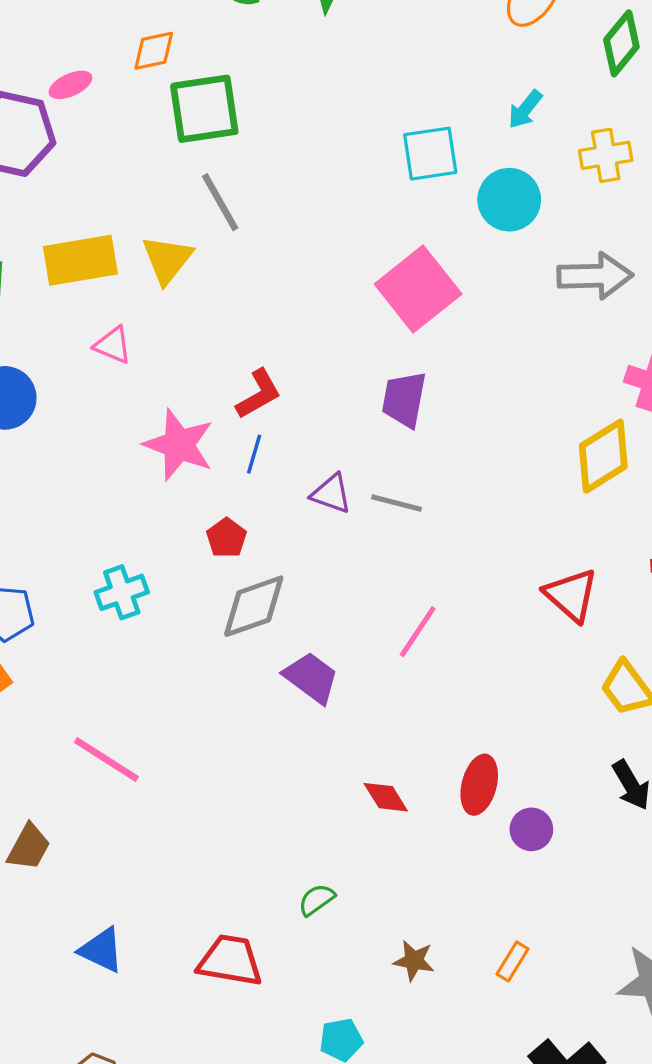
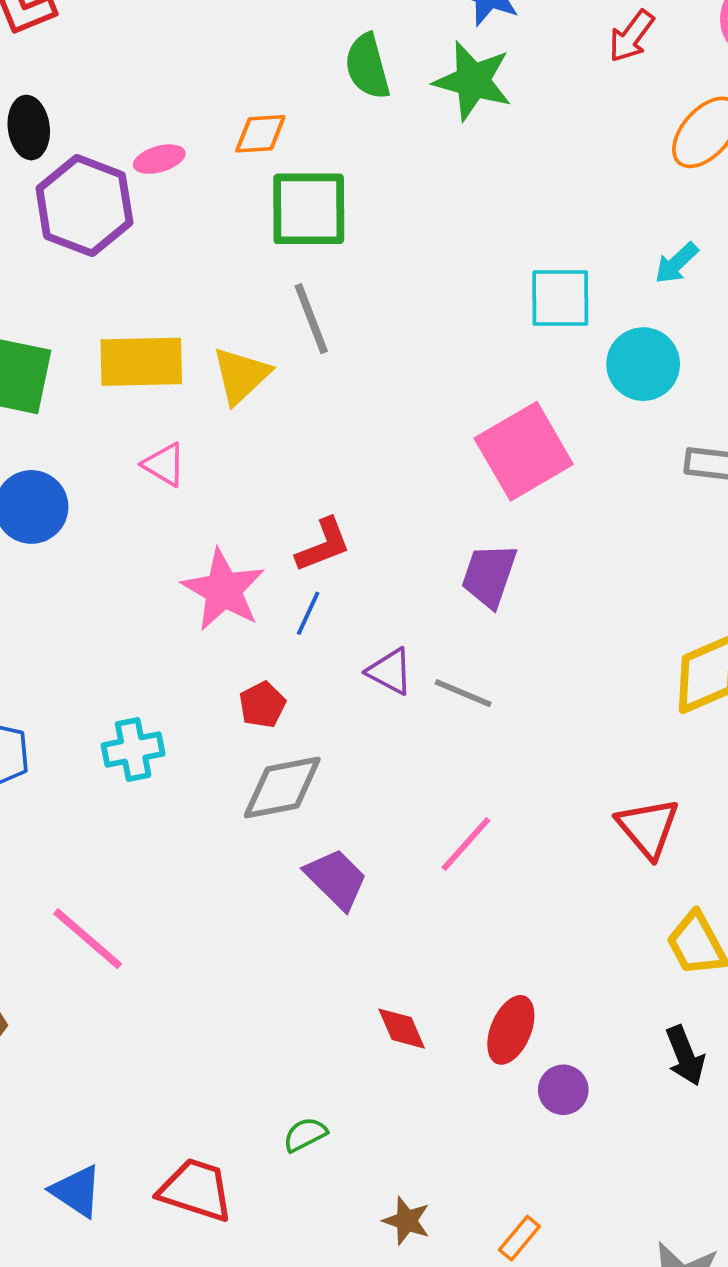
blue triangle: (101, 950) -> (76, 1191), moved

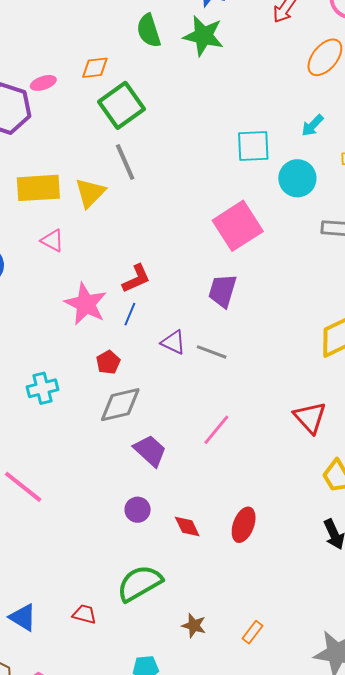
green square: (309, 209) -> (121, 105), turned -33
purple circle: (563, 1090) -> (138, 510), moved
green semicircle: (305, 1135) -> (140, 583), size x2.0
red trapezoid: (196, 1190) -> (84, 614), size x0.6

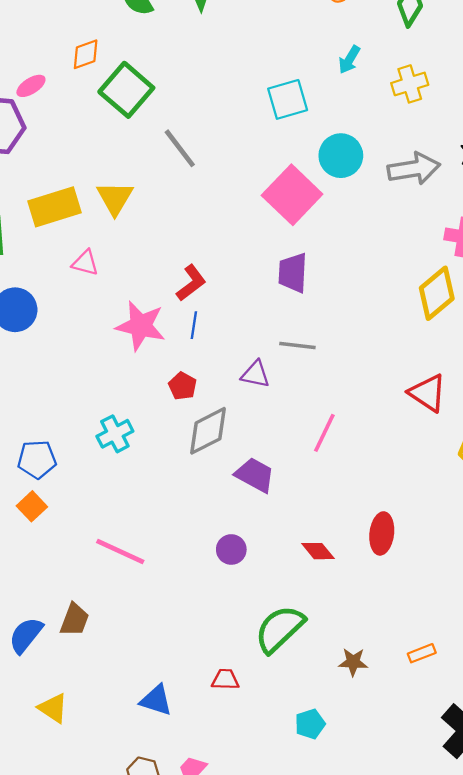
gray line: (125, 162) -> (180, 148), moved
cyan circle: (297, 178) -> (341, 156), moved
purple triangle: (173, 342) -> (255, 374), moved
purple circle: (138, 510) -> (231, 549), moved
orange rectangle: (253, 632) -> (422, 653), turned 45

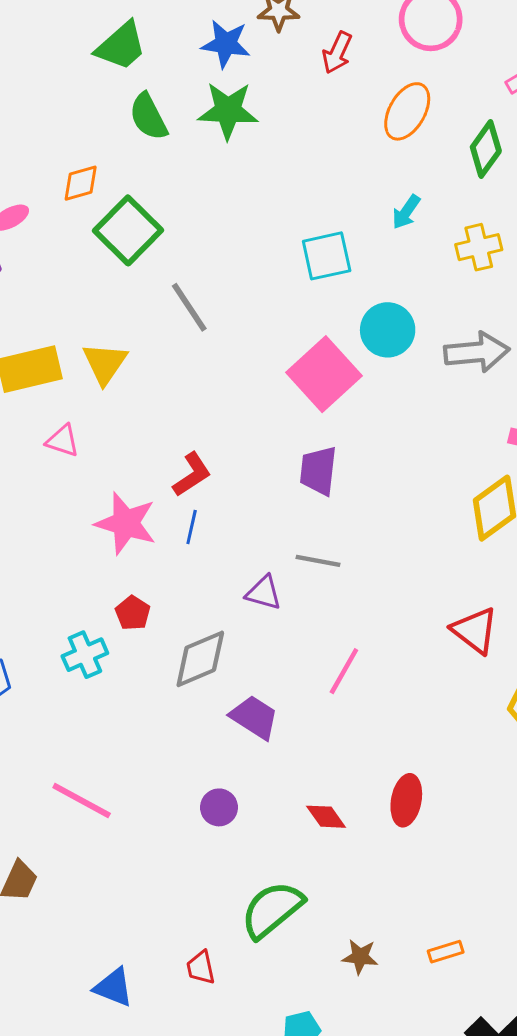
red pentagon: (183, 386) -> (133, 613), moved
red trapezoid: (225, 679) -> (201, 968), turned -108

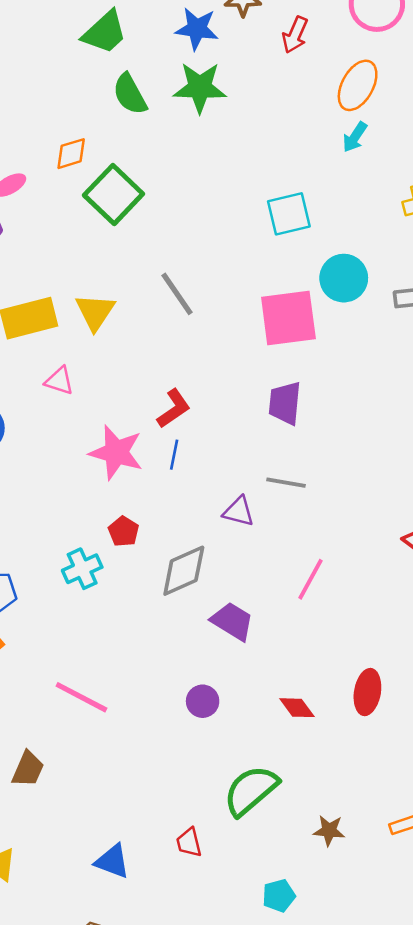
cyan arrow: (406, 212) -> (355, 137), moved
gray line: (189, 307) -> (177, 294), moved
pink square: (324, 374) -> (288, 318), turned 36

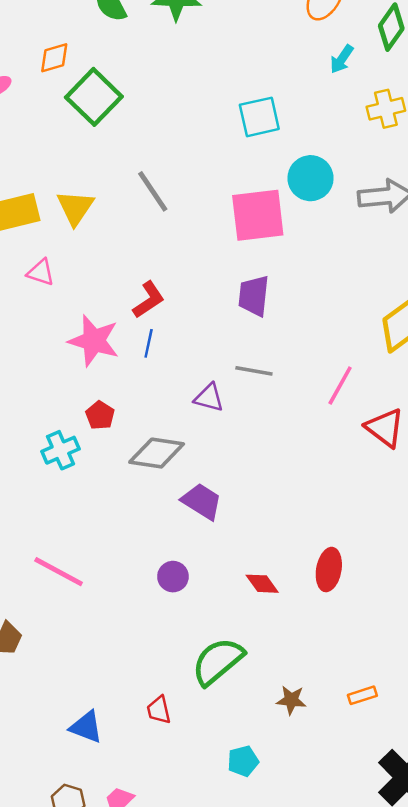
cyan arrow: (355, 137) -> (342, 59), moved
gray diamond: (184, 571) -> (157, 453), turned 32
pink line: (311, 579) -> (340, 385), moved

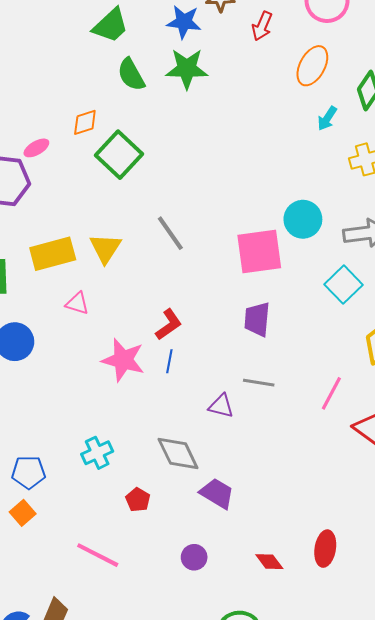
cyan square: (259, 117) -> (344, 285), moved, turned -30
red pentagon: (100, 415) -> (138, 500), moved
gray diamond: (157, 453) -> (178, 453), turned 57

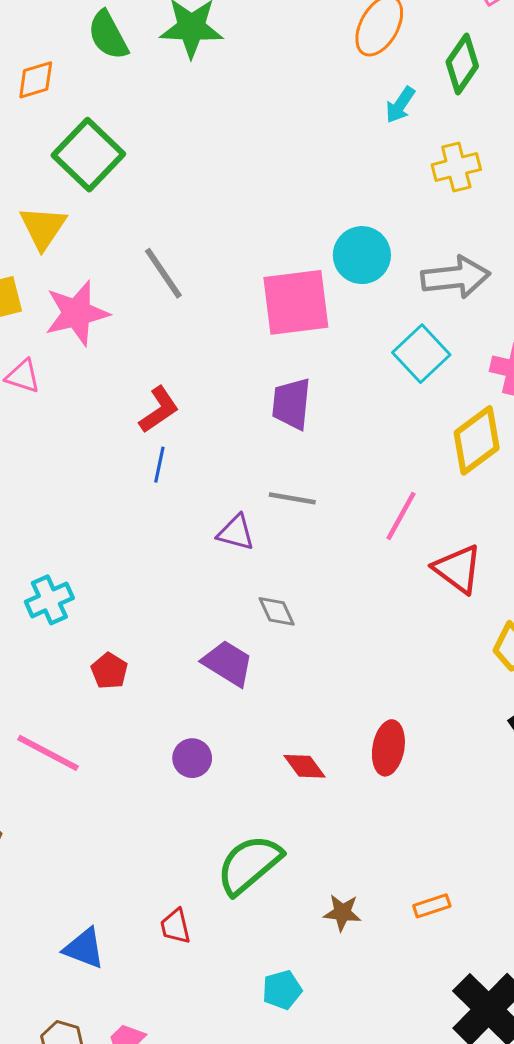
orange diamond: (85, 122) -> (36, 80), moved
yellow triangle: (105, 248) -> (43, 228), moved
pink star: (123, 360) -> (77, 313), moved, turned -30
gray diamond: (178, 453) -> (277, 611), moved, size x0.6

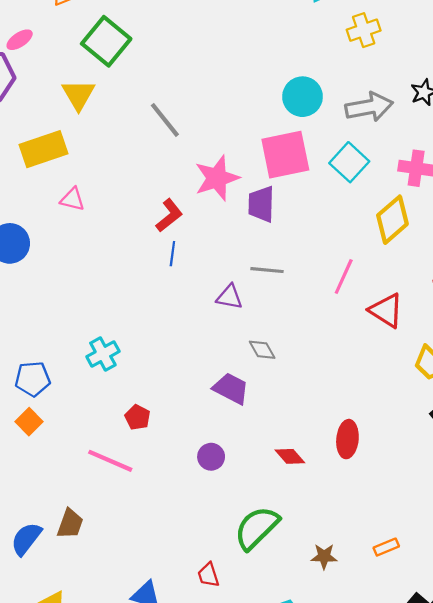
pink square: (296, 302) -> (285, 155), moved
pink star: (77, 313) -> (217, 178), moved
red pentagon: (109, 671) -> (137, 417), moved

